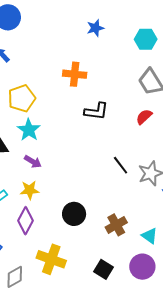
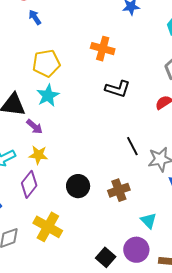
purple arrow: (33, 162) -> (34, 127), moved
brown cross: (116, 225) -> (119, 190), moved
black square: (103, 269) -> (106, 257), moved

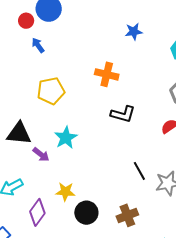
cyan star: (48, 95) -> (66, 138), moved
yellow star: (38, 155) -> (65, 192), moved

